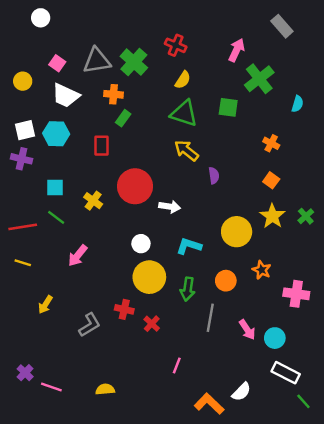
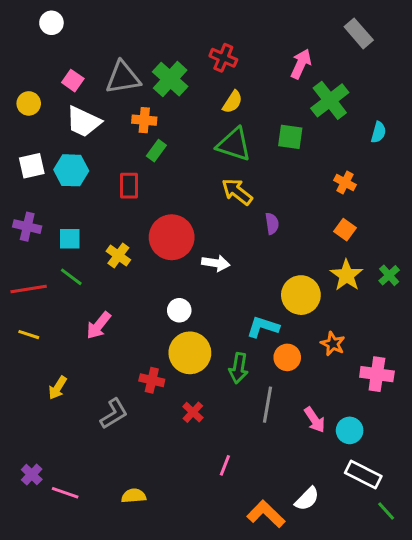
purple cross: (21, 159) -> (27, 227), moved
cyan L-shape: (189, 246) -> (263, 327), moved
red cross: (124, 309) -> (152, 380), moved

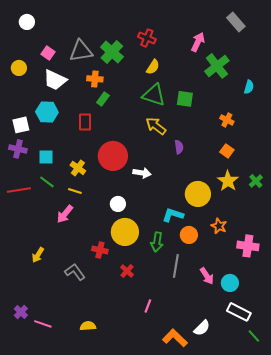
white circle: (51, 23) -> (27, 22), moved
green square: (290, 137) -> (185, 99), moved
white square: (32, 166) -> (21, 125), moved
yellow line: (29, 335) -> (75, 191), moved
gray L-shape: (114, 414) -> (75, 272), turned -95

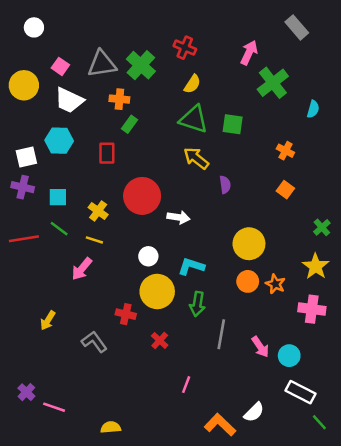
yellow circle: (19, 68) -> (24, 85), size x1.5
yellow star: (228, 181) -> (316, 266), moved
cyan L-shape: (173, 215) -> (191, 266), moved
orange circle: (189, 235) -> (248, 281), moved
yellow semicircle: (88, 326) -> (111, 427), moved

